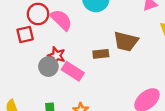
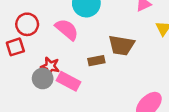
pink semicircle: (61, 20) -> (67, 29), moved

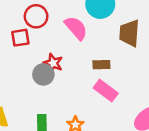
brown trapezoid: (122, 45) -> (129, 33), moved, turned 76
pink rectangle: (69, 81) -> (106, 91), moved

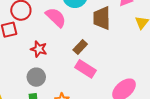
brown rectangle: (101, 65) -> (80, 47), turned -40
gray circle: (43, 74) -> (36, 77), moved

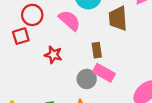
brown rectangle: (80, 47) -> (97, 50), turned -48
gray circle: (36, 77) -> (87, 79), moved

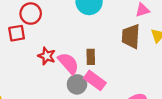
brown trapezoid: (118, 18) -> (131, 36), moved
pink semicircle: (69, 20) -> (68, 63), moved

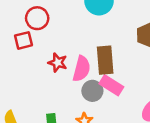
brown rectangle: (91, 57) -> (105, 60), size x1.6
pink semicircle: (68, 63) -> (82, 69), turned 60

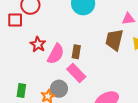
brown rectangle: (105, 60) -> (76, 52), size x0.6
gray circle: (92, 91) -> (59, 89), moved

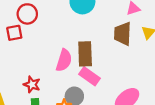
red star: (38, 44) -> (32, 84), moved
brown rectangle: (76, 52) -> (85, 54), size x1.6

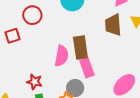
red circle: (27, 14) -> (32, 15), moved
pink rectangle: (89, 76) -> (87, 68), turned 42

